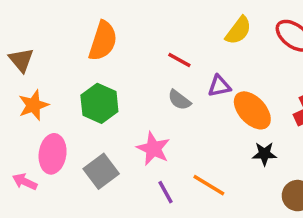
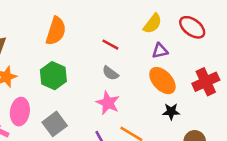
purple triangle: (219, 86) -> (160, 51), moved
pink star: (153, 149) -> (108, 103), moved

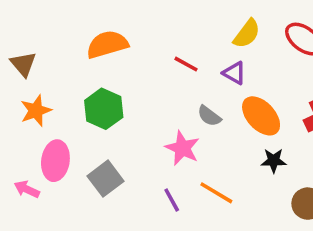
orange semicircle: (56, 31) -> (107, 44), turned -124
purple triangle: (160, 51) -> (234, 73), moved, turned 42
gray semicircle: (110, 73) -> (209, 116), moved

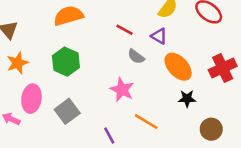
gray semicircle: (209, 116) -> (136, 57), moved
purple line: (172, 200) -> (109, 136), moved

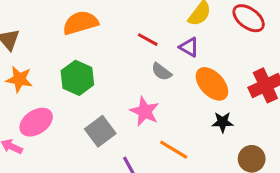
orange star: (17, 63) -> (19, 79), turned 30
pink ellipse: (31, 99) -> (36, 122), turned 48
gray square: (67, 111) -> (100, 131), moved

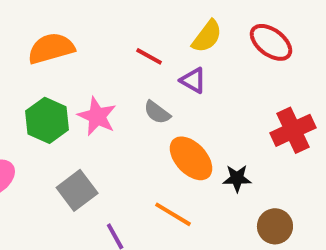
red line: (148, 40) -> (149, 56), moved
orange ellipse: (212, 84) -> (191, 158), moved
pink star: (145, 111) -> (97, 116), moved

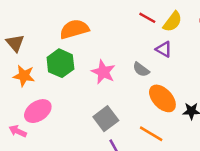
red line: (149, 56) -> (147, 18), moved
green hexagon: (47, 120) -> (60, 63), moved
gray square: (77, 190) -> (106, 119), moved

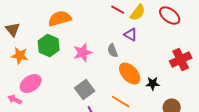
gray semicircle: (141, 69) -> (113, 51), turned 32
pink star: (103, 72) -> (83, 53), turned 30

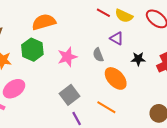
yellow semicircle: (138, 13) -> (124, 16), turned 78
black star: (153, 84) -> (138, 59), moved

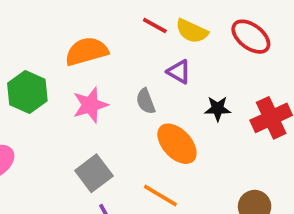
orange semicircle: (44, 22) -> (86, 51), moved

